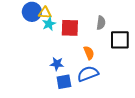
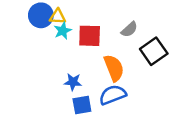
gray semicircle: (101, 23) -> (129, 29), turned 40
black square: (120, 40) -> (154, 51), turned -35
orange semicircle: (89, 53) -> (114, 68), size x1.5

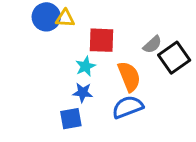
gray semicircle: (129, 29) -> (152, 45), moved
cyan star: (63, 31) -> (85, 66), moved
blue square: (82, 105) -> (71, 119), moved

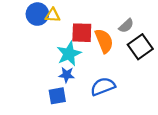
gray semicircle: (152, 45) -> (126, 26), moved
cyan star: (85, 66) -> (69, 54), size x1.5
orange semicircle: (129, 77) -> (104, 41), moved

